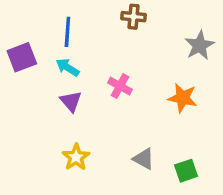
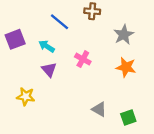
blue line: (67, 32) -> (59, 22), moved, turned -54
gray star: (200, 45) -> (124, 35), moved
yellow star: (76, 157) -> (26, 96), moved, turned -30

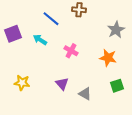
gray star: (124, 35) -> (116, 30), moved
purple triangle: (49, 70) -> (62, 84), moved
green square: (128, 117) -> (117, 86), moved

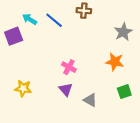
cyan arrow: (40, 40) -> (30, 19), moved
pink cross: (71, 51) -> (69, 67), moved

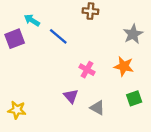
blue line: (54, 20) -> (58, 36), moved
pink cross: (69, 67) -> (87, 70), moved
yellow star: (23, 88) -> (17, 110), moved

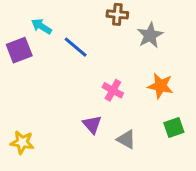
gray star: (133, 34) -> (150, 35), moved

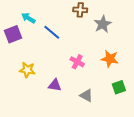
purple triangle: (92, 125) -> (55, 85), moved, turned -40
yellow star: (22, 142) -> (27, 70), moved

